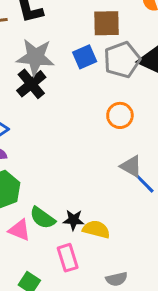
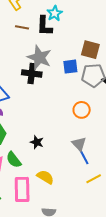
black cross: (31, 84) -> (32, 73), turned 30
black star: (74, 220) -> (37, 142), moved
pink rectangle: (68, 258) -> (22, 189), size x1.4

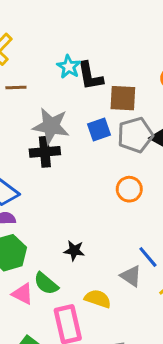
cyan star: (55, 13) -> (69, 67), moved
black L-shape: (44, 26) -> (90, 76), moved
gray triangle: (79, 144) -> (131, 276), moved

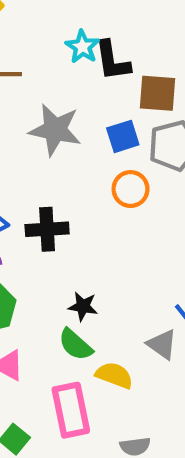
black cross: (45, 152) -> (47, 229), moved
orange circle: (129, 189) -> (131, 189), moved
green semicircle: (46, 284) -> (75, 345), moved

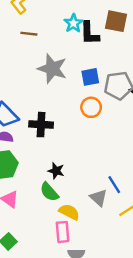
brown square: (158, 93) -> (116, 21), moved
pink rectangle: (71, 410) -> (63, 232), moved, size x0.7

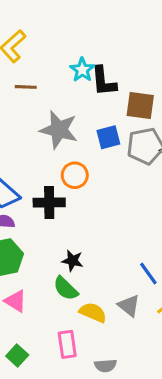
brown square: (116, 21) -> (140, 105), moved
orange circle: (91, 107) -> (75, 175), moved
gray triangle: (98, 198) -> (129, 306), moved
pink rectangle: (63, 232) -> (67, 344), moved

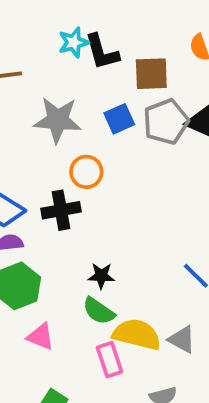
cyan star: (82, 70) -> (73, 42), turned 30
gray triangle: (129, 306) -> (182, 339), moved
yellow semicircle: (93, 312) -> (137, 334), size x1.4
pink rectangle: (67, 344) -> (110, 360), moved

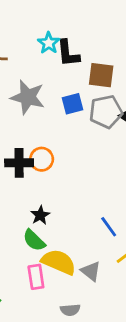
cyan star: (73, 42) -> (49, 43), turned -30
orange circle: (86, 172) -> (42, 159), moved
black star: (101, 276) -> (40, 215), turned 30

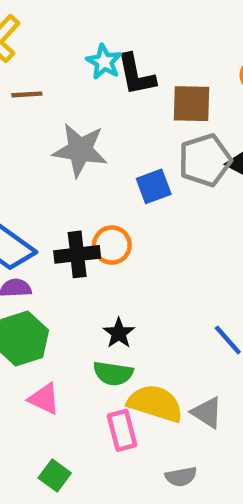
blue square: (72, 104) -> (154, 186), moved
green semicircle: (34, 240) -> (113, 373), turned -30

